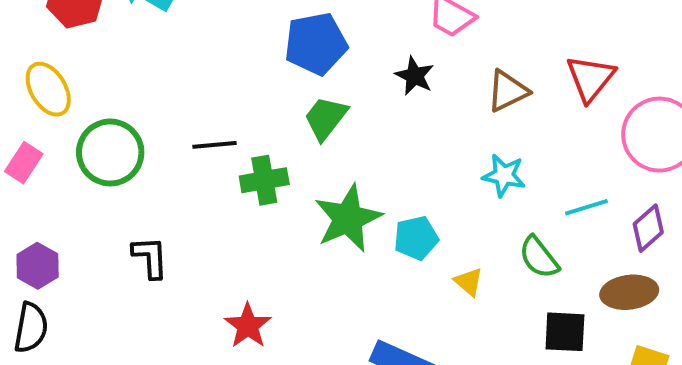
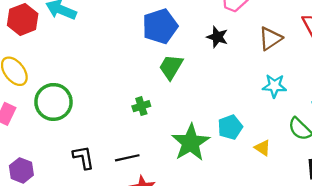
black line: (215, 145) -> (127, 158), moved
green cross: (264, 180) -> (141, 106), size x0.7
green star: (348, 218) -> (191, 143), moved

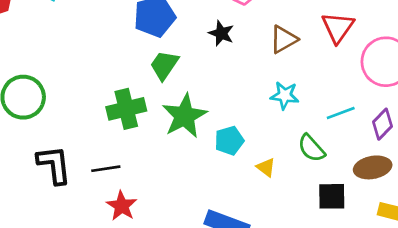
green cross: (141, 106) -> (126, 109), size x1.8
green star: (191, 143) -> (184, 116), moved
black L-shape: (83, 157) -> (54, 165), size x1.4

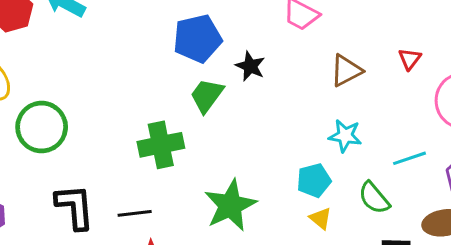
red triangle: (338, 27) -> (410, 59), size x0.6
black star: (221, 33) -> (250, 66), moved
green star: (184, 116) -> (230, 205), moved
cyan pentagon: (229, 141) -> (314, 180), moved

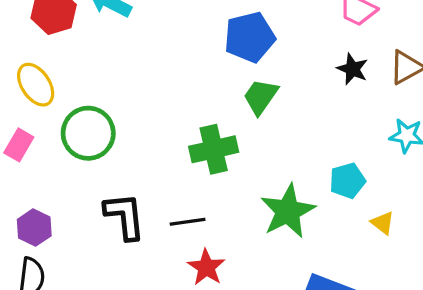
black star: (250, 66) -> (352, 69), moved
cyan pentagon: (314, 180) -> (347, 181), moved

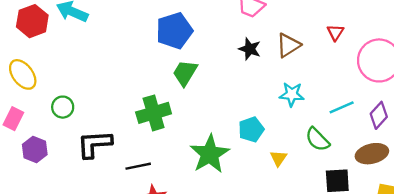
green circle: (88, 133) -> (63, 107), size x0.6
black L-shape: (125, 216) -> (94, 144), moved, turned -84
yellow triangle: (383, 223) -> (278, 158), turned 30
purple hexagon: (34, 228) -> (35, 149), moved

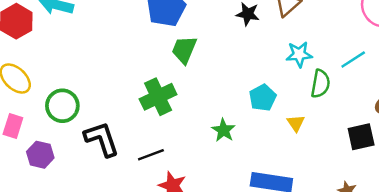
green circle: (63, 107) -> (62, 106), size x1.4
green semicircle: (317, 139) -> (320, 84), moved, turned -116
black L-shape: (94, 144) -> (102, 139), turned 84
green star: (210, 154) -> (223, 130), size x0.6

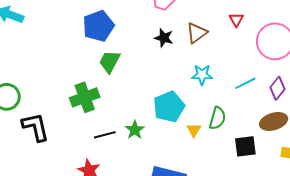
green semicircle: (320, 84) -> (217, 118), moved
cyan pentagon: (263, 98) -> (169, 107), size x1.4
black line: (151, 155) -> (105, 135), moved

